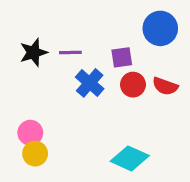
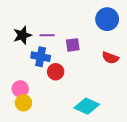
purple square: (122, 57) -> (73, 45), moved
blue cross: (90, 83) -> (41, 57), moved, turned -30
red circle: (133, 85) -> (56, 72), moved

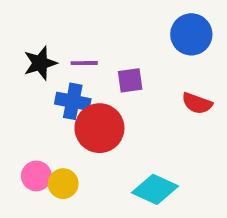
red circle: (56, 72) -> (99, 128), size x1.6
pink circle: (20, 89) -> (36, 176), moved
yellow circle: (23, 103) -> (63, 184), moved

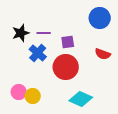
blue cross: (73, 101) -> (38, 53), turned 30
red circle: (99, 128) -> (66, 67), moved

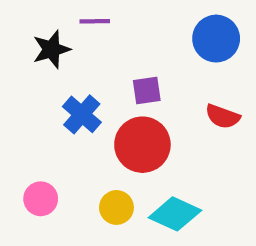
black star: (21, 33) -> (51, 49), moved
purple line: (44, 33) -> (95, 21), moved
yellow circle: (33, 96) -> (116, 207), moved

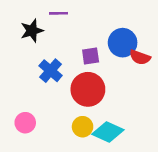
blue circle: (216, 39) -> (123, 43), moved
red semicircle: (223, 117) -> (140, 57), moved
yellow circle: (116, 207) -> (83, 127), moved

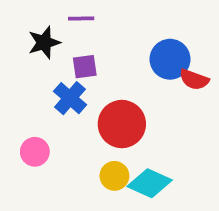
purple square: (91, 56) -> (85, 67), moved
pink circle: (25, 123) -> (35, 152), moved

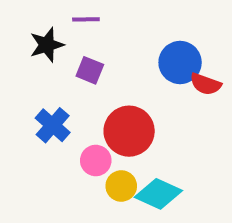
purple square: (85, 67) -> (90, 70), turned 30
blue cross: (70, 98) -> (53, 125), moved
pink circle: (35, 152) -> (96, 161), moved

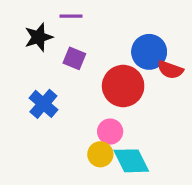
red circle: (129, 131) -> (123, 86), moved
pink circle: (96, 161) -> (110, 132), moved
cyan diamond: (158, 194) -> (131, 161), turned 39

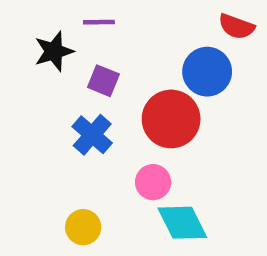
red semicircle: (170, 70) -> (236, 27), moved
blue cross: (43, 104) -> (92, 135), moved
yellow circle: (100, 154) -> (83, 227), moved

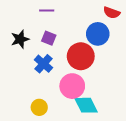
black star: (54, 51) -> (20, 39), moved
pink circle: (153, 182) -> (72, 86), size x1.5

